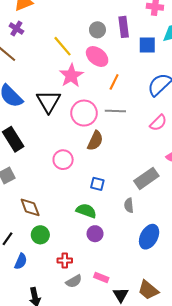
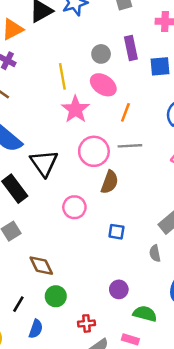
yellow line: (63, 46) -> (62, 76), turned 35
black triangle: (49, 102) -> (44, 163), moved
green semicircle: (86, 211) -> (145, 314), moved

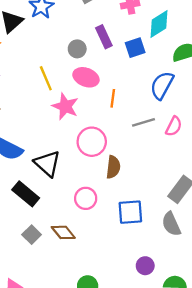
gray line: (130, 146) -> (144, 122), moved
blue square: (116, 232) -> (130, 212), size x1.6
gray semicircle: (155, 253) -> (171, 224), size x1.5
brown diamond: (41, 266) -> (63, 232), moved

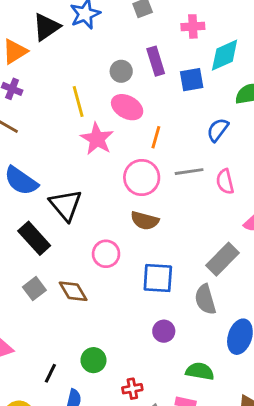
blue semicircle: (162, 85) -> (218, 130), size x0.7
pink semicircle: (174, 126) -> (225, 182), turned 132
pink circle: (92, 142) -> (142, 178), moved
brown semicircle: (113, 167) -> (145, 221), turned 90
purple circle: (145, 266) -> (164, 331), moved

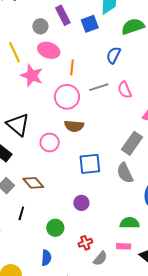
pink circle: (106, 254) -> (50, 142), moved
purple circle: (164, 331) -> (81, 203), moved
black line: (50, 373) -> (21, 213), moved

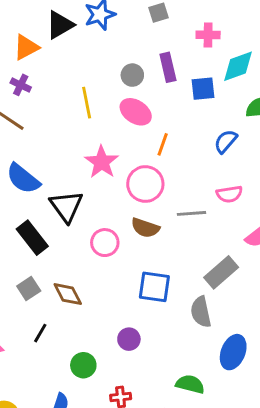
pink star: (32, 76) -> (102, 162), moved
gray line: (99, 87) -> (192, 213), moved
pink semicircle: (125, 90) -> (229, 194), turned -90

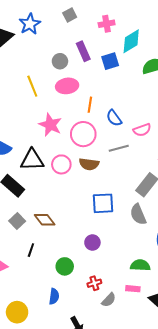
pink ellipse: (136, 112) -> (67, 86), turned -30
blue semicircle: (226, 141) -> (114, 118), moved, turned -66
black triangle: (66, 206) -> (32, 160), turned -45
pink circle: (105, 243) -> (61, 164), moved

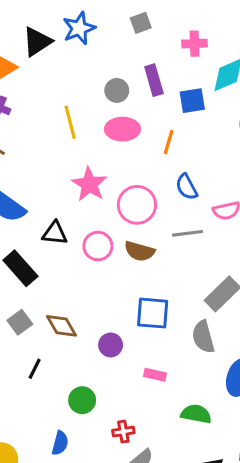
orange line: (90, 105) -> (169, 142), moved
black triangle: (32, 160) -> (55, 233), size x0.7
purple circle: (92, 243) -> (111, 345), moved
pink rectangle: (133, 289) -> (155, 375), moved

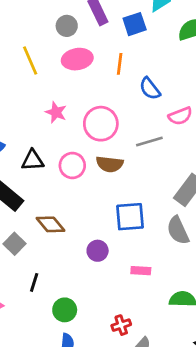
pink star: (89, 184) -> (56, 112), size x0.7
blue semicircle: (187, 187) -> (150, 89), moved
brown diamond: (61, 326) -> (50, 224), moved
green circle: (82, 400) -> (65, 310), moved

